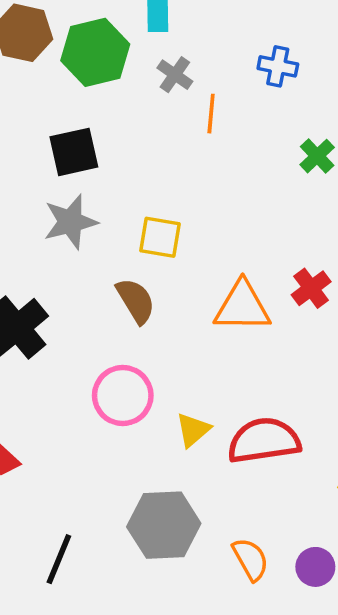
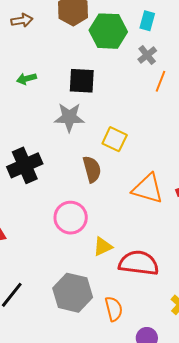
orange semicircle: (250, 559) -> (114, 309), moved

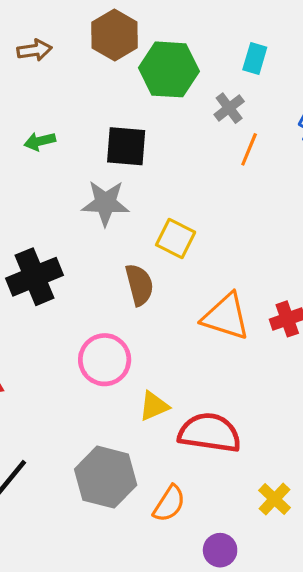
cyan rectangle: (147, 21) -> (255, 58), moved
orange semicircle: (114, 309) -> (169, 504), turned 45

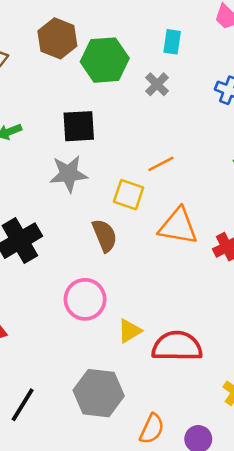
orange line: (249, 149) -> (161, 164), moved, turned 48
orange triangle: (226, 317) -> (178, 226), moved
orange semicircle: (169, 504) -> (152, 429), moved

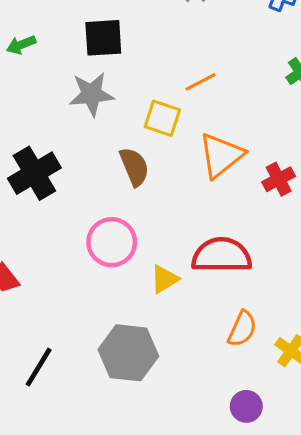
orange triangle: (178, 226) -> (221, 155), turned -48
red semicircle: (177, 346) -> (222, 255), moved
orange semicircle: (152, 429) -> (242, 329), moved

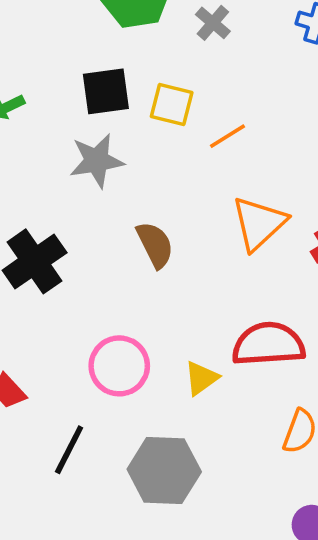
yellow square: (162, 118) -> (172, 105), moved
pink circle: (112, 242) -> (119, 366), moved
black line: (39, 367) -> (69, 450), moved

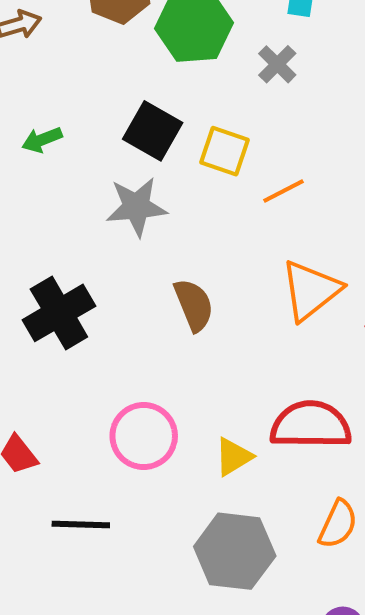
black square: (106, 91) -> (153, 131), turned 33
black line: (69, 450) -> (81, 525), turned 60
gray hexagon: (164, 470) -> (235, 551), moved

